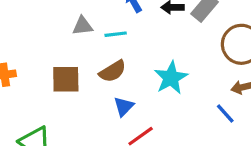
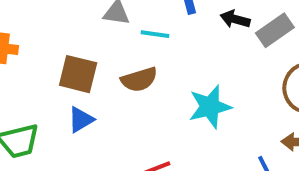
blue triangle: (124, 106) -> (81, 120), moved

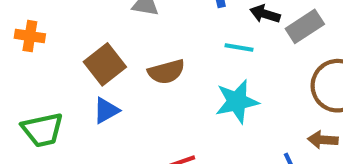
cyan line: (155, 34) -> (239, 48), moved
brown square: (78, 74) -> (105, 64), turned 36

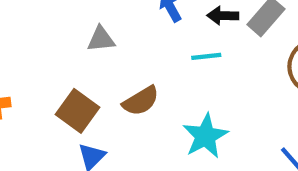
cyan star: (237, 101) -> (205, 136), moved

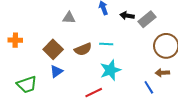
cyan line: (206, 56) -> (106, 44), moved

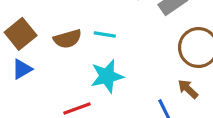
brown arrow: (162, 73) -> (188, 89), turned 40

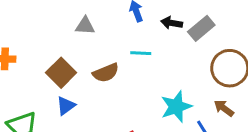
cyan line: (105, 34) -> (141, 53), moved
cyan star: (107, 76) -> (176, 107), moved

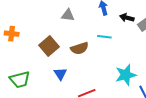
blue triangle: (66, 106) -> (60, 74), moved, turned -32

